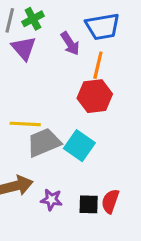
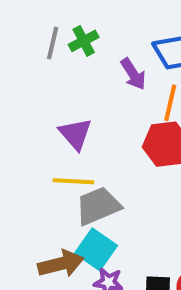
purple triangle: (24, 48) -> (75, 134), moved
cyan square: (79, 146) -> (96, 249), moved

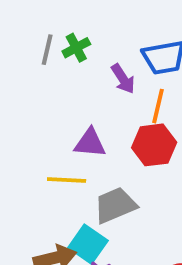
purple triangle: (75, 134) -> (90, 143), moved, turned -44
gray trapezoid: (98, 206) -> (115, 205), moved

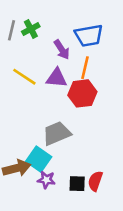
purple triangle: (90, 143) -> (57, 78), moved
yellow line: (67, 180) -> (24, 77), moved, turned 30

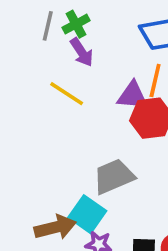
purple arrow: (62, 50) -> (82, 52), moved
purple triangle: (57, 78) -> (132, 96), moved

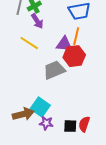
gray trapezoid: (114, 176) -> (54, 70), moved

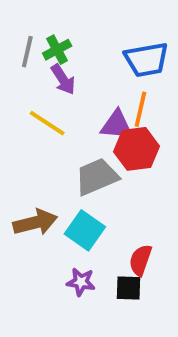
cyan square: (40, 107) -> (85, 230), moved
brown arrow: (23, 114) -> (35, 222), moved
red semicircle: (84, 124) -> (140, 260), moved

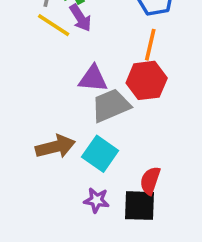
yellow line: (47, 123) -> (54, 25), moved
purple triangle: (117, 125) -> (93, 79), moved
black square: (129, 288) -> (139, 206), size x1.4

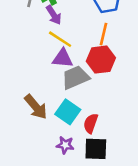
yellow line: (54, 25) -> (60, 39), moved
brown arrow: (55, 147) -> (36, 107), turned 64
red semicircle: (150, 181) -> (91, 123), moved

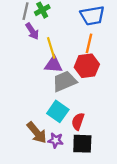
purple arrow: (54, 15) -> (32, 31), moved
yellow line: (60, 39) -> (51, 48), turned 40
brown arrow: (36, 107) -> (37, 133), moved

